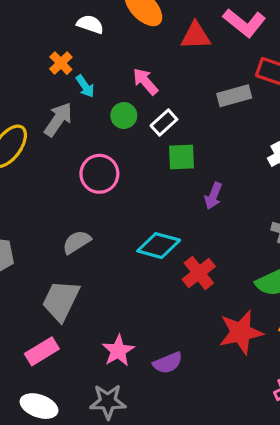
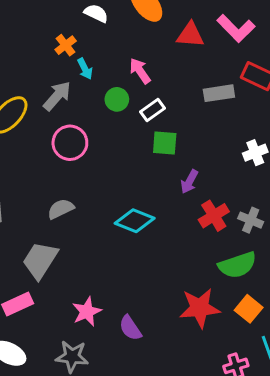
pink circle: (99, 174) -> (70, 143), moved
red cross: (199, 273) -> (214, 216), moved
purple semicircle: (168, 363) -> (130, 328), turned 72

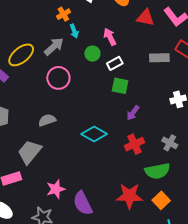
red cross: (214, 216) -> (134, 144), moved
purple semicircle: (130, 328) -> (83, 203), size x1.4

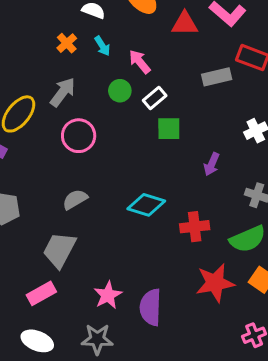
cyan arrow: (74, 31) -> (102, 46), moved
purple arrow: (133, 113) -> (212, 164), moved
red cross: (134, 144) -> (195, 227), moved, turned 30
purple semicircle: (83, 203) -> (151, 307), turned 40

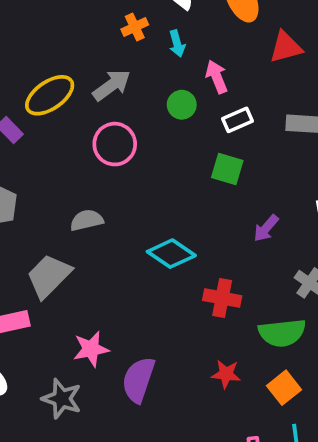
red triangle: (185, 24) -> (286, 47), turned -32
white rectangle: (155, 98) -> (237, 120), moved
red star: (215, 283) -> (226, 374), size x0.6

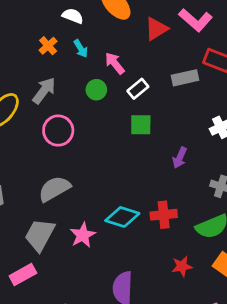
gray semicircle: (87, 220) -> (54, 189), size x1.4
cyan diamond: (171, 254) -> (122, 217), moved
pink star: (91, 349) -> (83, 235), moved

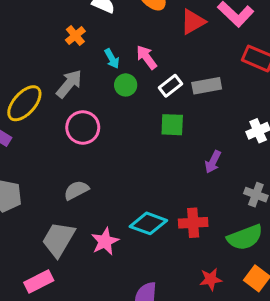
cyan arrow: (81, 49) -> (112, 59), moved
gray rectangle: (185, 78) -> (207, 86), moved
gray semicircle: (54, 189) -> (76, 190), size x0.7

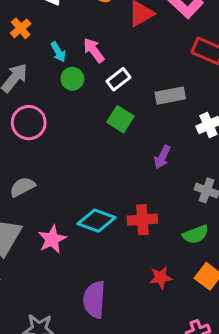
gray rectangle: (207, 86) -> (170, 96), moved
green square: (172, 125) -> (120, 119), turned 30
green semicircle: (245, 237) -> (196, 234), size x0.7

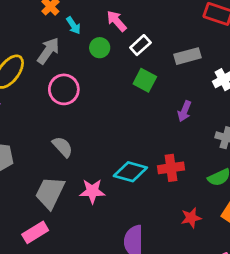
cyan arrow: (58, 52) -> (73, 25), moved
gray semicircle: (22, 187) -> (63, 147), turned 80
pink star: (52, 239) -> (92, 191), turned 30

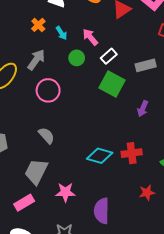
cyan arrow: (73, 25) -> (61, 33), moved
green square: (145, 80) -> (112, 84), size x1.4
pink star: (92, 191) -> (65, 192), moved

